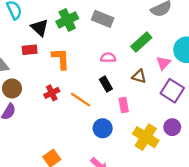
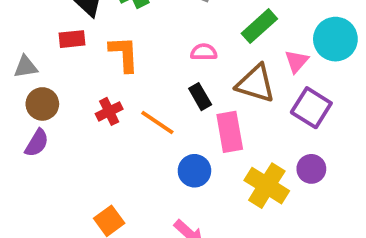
brown triangle: (139, 76) -> (256, 84), size x1.6
pink rectangle: (124, 105) -> (230, 132), size x1.5

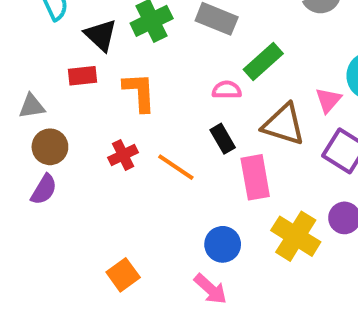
green rectangle: (259, 26) -> (263, 62), moved
blue circle: (194, 171) -> (223, 244), moved

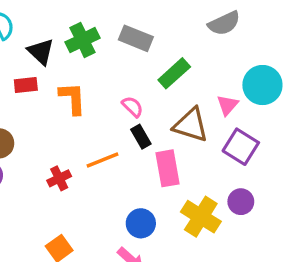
pink semicircle: (227, 90) -> (133, 107), moved, turned 45
red cross: (123, 155) -> (59, 178), moved
orange line: (176, 167) -> (103, 160), turned -56

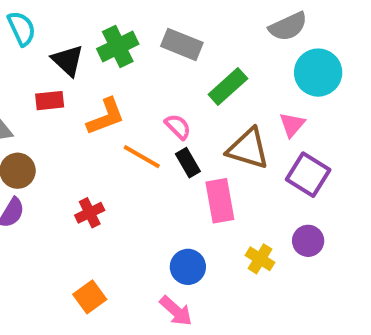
cyan circle: (262, 85) -> (318, 73), moved
orange L-shape: (73, 98) -> (106, 117), turned 72
orange line: (103, 160) -> (142, 157), moved, turned 52
yellow cross: (201, 217) -> (260, 259), size x0.6

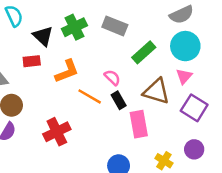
cyan circle: (318, 73) -> (185, 46), moved
red cross: (90, 213) -> (57, 132), size x1.5

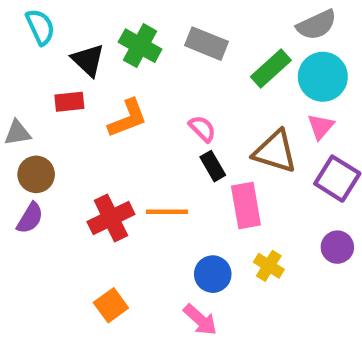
green cross: (74, 27) -> (140, 46), turned -35
green rectangle: (144, 52) -> (271, 68), moved
orange line: (90, 96) -> (167, 212), moved, turned -30
yellow cross: (164, 161) -> (269, 266), moved

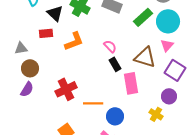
orange line: (167, 212) -> (93, 103), moved
purple circle: (337, 247) -> (169, 96), moved
yellow cross: (269, 266) -> (156, 114), moved

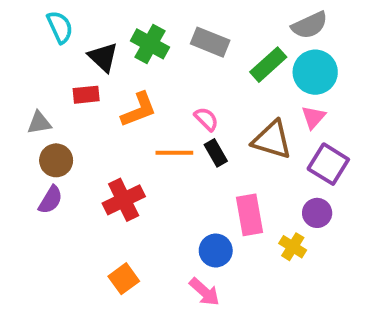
pink rectangle: (131, 83) -> (249, 215), moved
orange line: (93, 103) -> (174, 153), moved

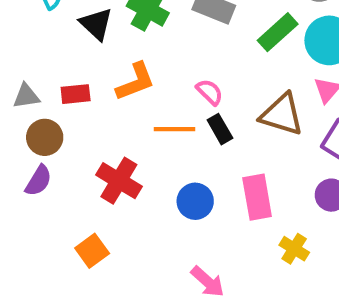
red rectangle: (86, 95) -> (76, 94), moved
red cross: (124, 200) -> (119, 181), turned -33
yellow cross: (293, 247) -> (294, 249), moved
blue circle: (216, 250) -> (195, 201), moved
orange square: (124, 279) -> (92, 251), moved

